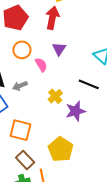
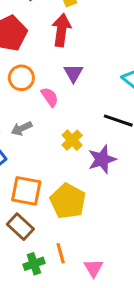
yellow pentagon: (61, 149) -> (68, 201), moved
brown rectangle: (25, 160) -> (20, 227), moved

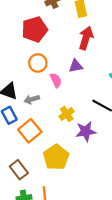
red arrow: (61, 30) -> (86, 38), moved
purple triangle: (73, 73) -> (76, 66), turned 40
orange square: (26, 191) -> (30, 131), moved, turned 30

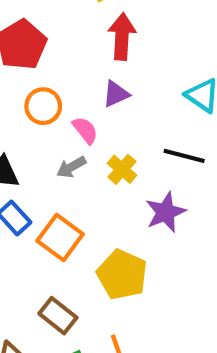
gray arrow: (32, 99) -> (71, 167), moved
yellow cross: (67, 114) -> (122, 169), moved

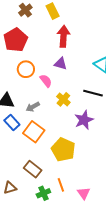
purple triangle: (116, 94) -> (61, 64), turned 40
gray arrow: (71, 167) -> (33, 107), moved

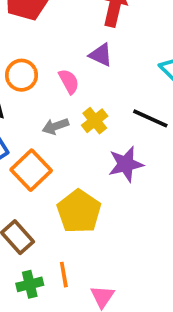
orange circle: (26, 69) -> (21, 75), moved
gray arrow: (33, 107) -> (55, 126), moved

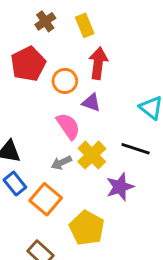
orange circle: (21, 75) -> (65, 81), moved
pink semicircle: (69, 81) -> (68, 126), size x1.4
yellow cross: (95, 121) -> (92, 155), size x1.4

